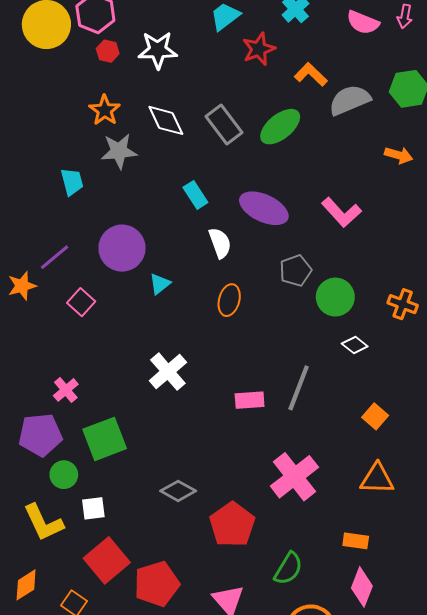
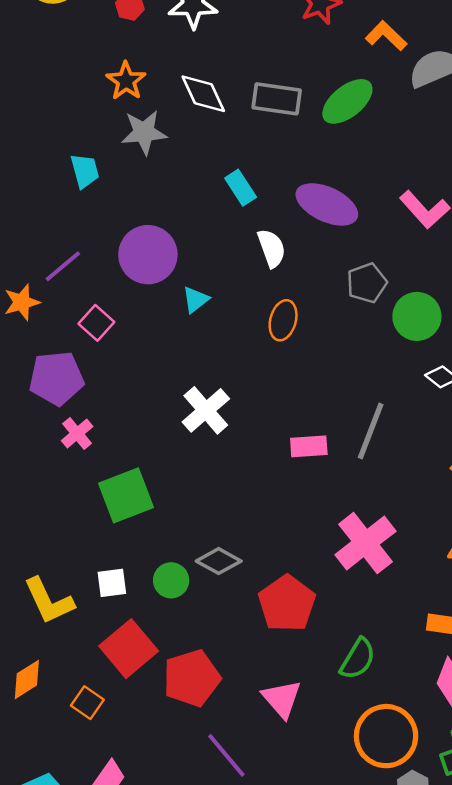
gray rectangle: (224, 125) -> (277, 99), turned -45
purple pentagon: (40, 435) -> (57, 378), moved
green circle: (64, 475) -> (171, 580), moved

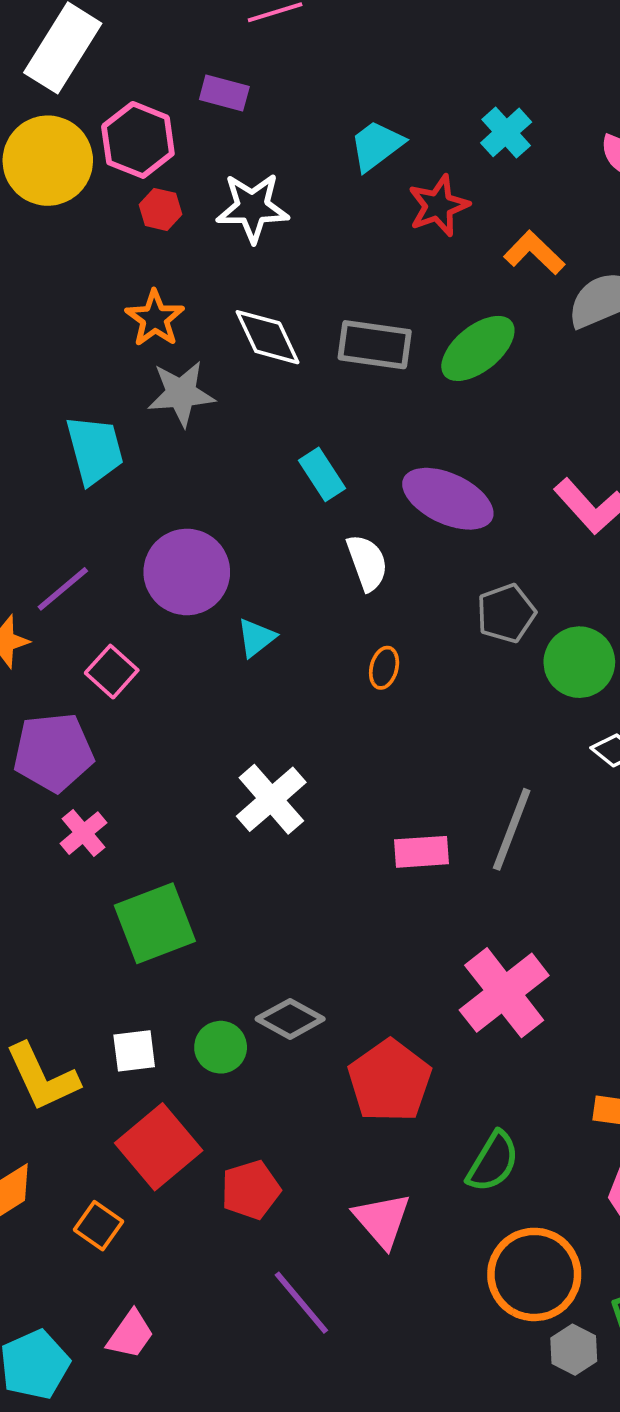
cyan trapezoid: (85, 171) -> (95, 450), size x1.4
orange ellipse: (283, 320) -> (384, 668), size x0.7
red pentagon: (192, 678) -> (251, 1190), size x0.7

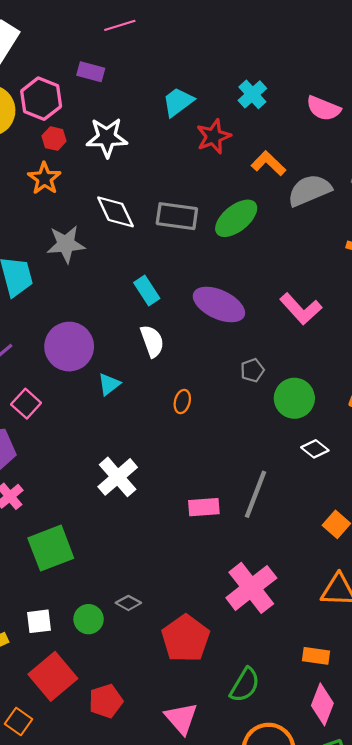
orange star: (155, 318) -> (44, 178), moved
white semicircle: (367, 563) -> (152, 341), moved
gray pentagon: (506, 613) -> (252, 370), size x0.7
gray diamond: (290, 1019) -> (128, 603), size x0.7

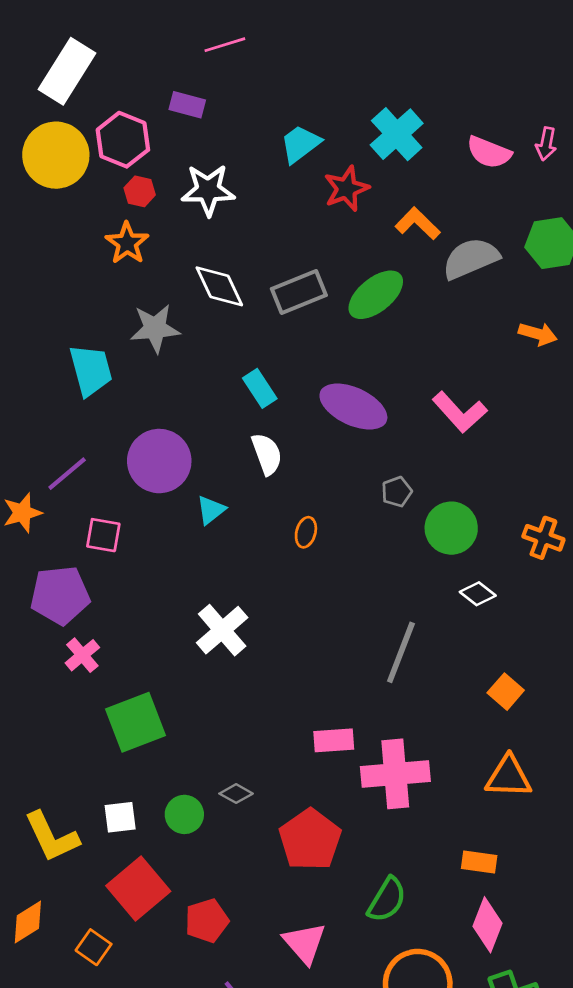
cyan cross: (252, 94) -> (397, 134), size x1.4
gray rectangle: (177, 216) -> (299, 292), turned -30
pink square: (26, 404) -> (103, 535), turned -32
pink rectangle: (204, 507) -> (334, 740), moved
pink cross: (251, 588) -> (395, 774), turned 33

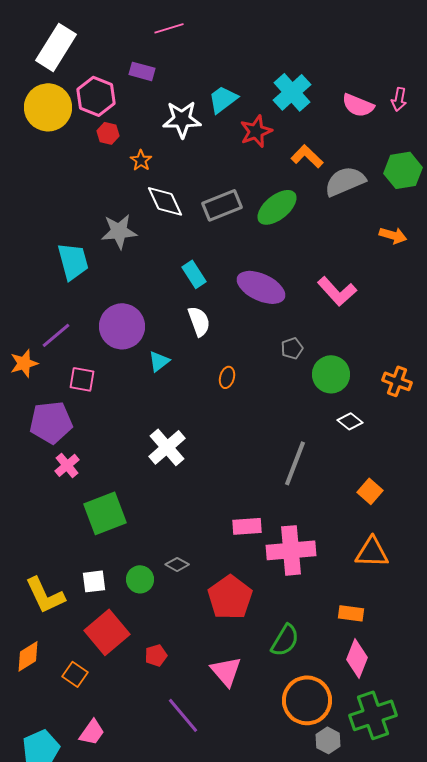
white star: (208, 190) -> (182, 119), moved
orange star: (127, 243) -> (141, 160), moved, size x0.7
red pentagon: (207, 921) -> (156, 655), size x0.7

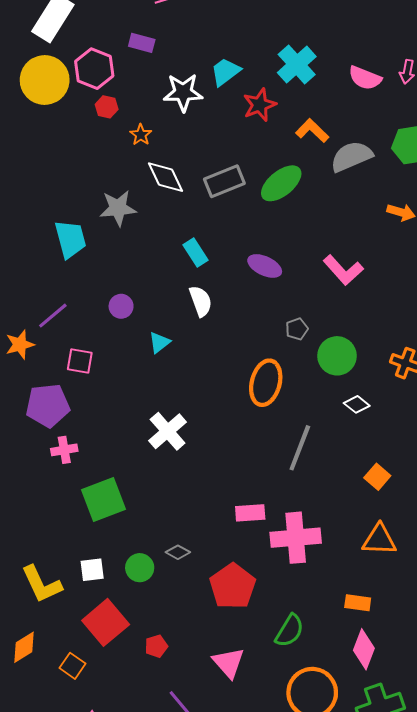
purple ellipse: (261, 287) -> (265, 266), size x0.7
purple circle: (122, 326) -> (121, 306), size x0.5
orange ellipse: (227, 377) -> (266, 383), moved, size x2.0
pink cross: (67, 465) -> (64, 450), turned 30

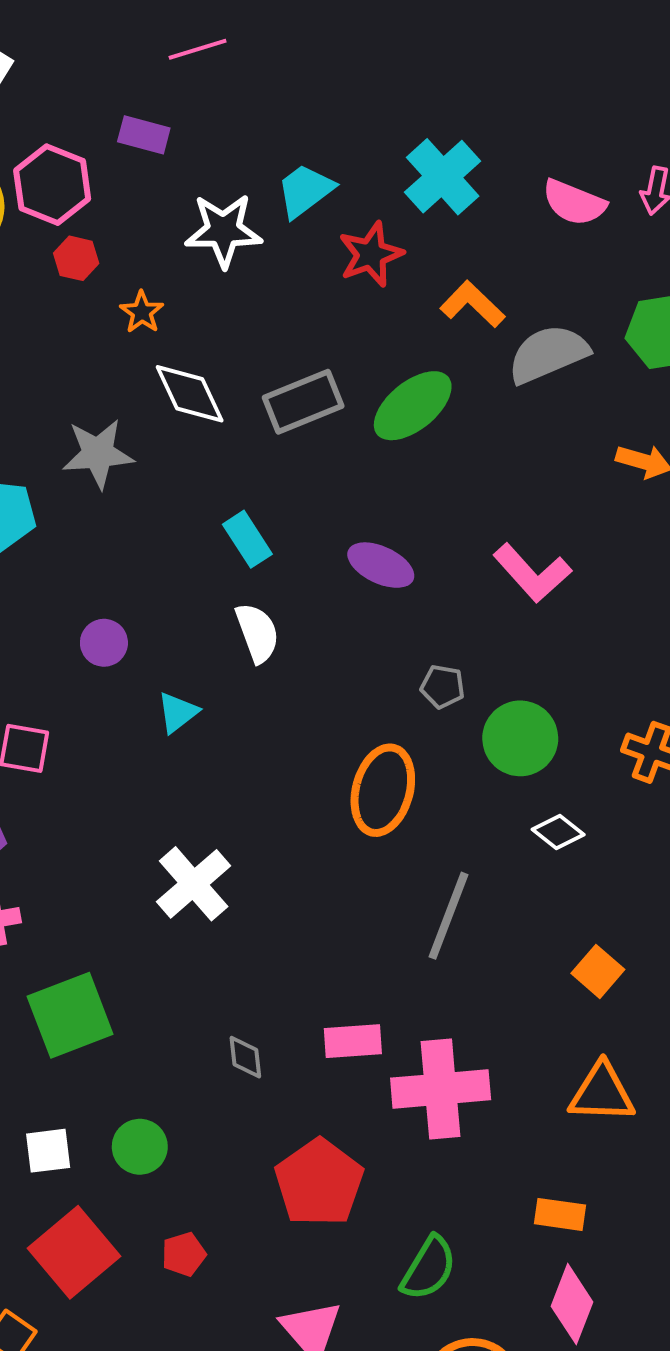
gray pentagon: (297, 329) -> (443, 687), turned 30
gray diamond: (178, 552) -> (245, 1057), moved, turned 55
red pentagon: (156, 646) -> (184, 1254), moved

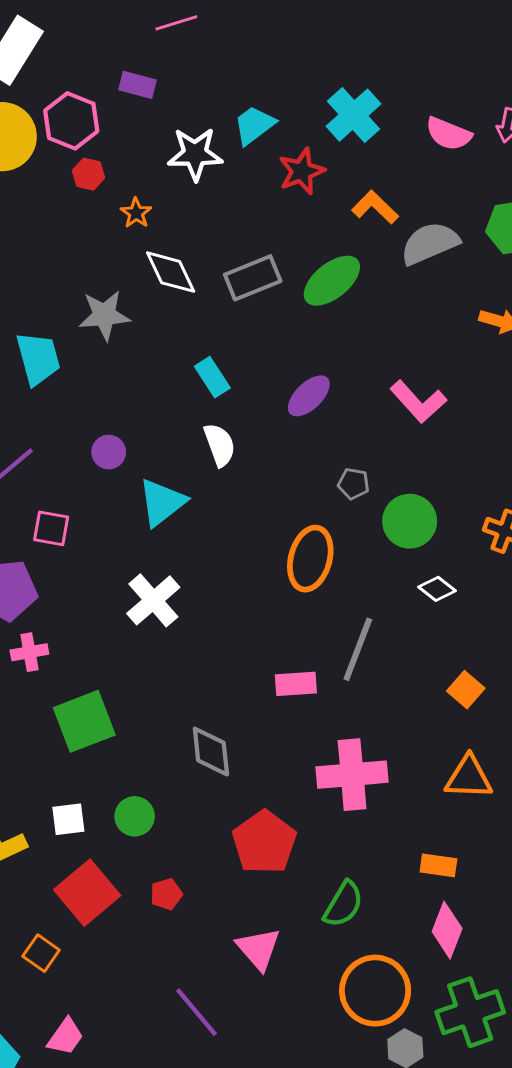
purple ellipse: (381, 565) -> (309, 396), turned -69
cyan triangle: (178, 712) -> (162, 502), size x1.6
white cross: (194, 884) -> (153, 600), moved
pink rectangle: (353, 1041) -> (296, 684), moved
gray diamond: (245, 1057) -> (211, 752), size x1.6

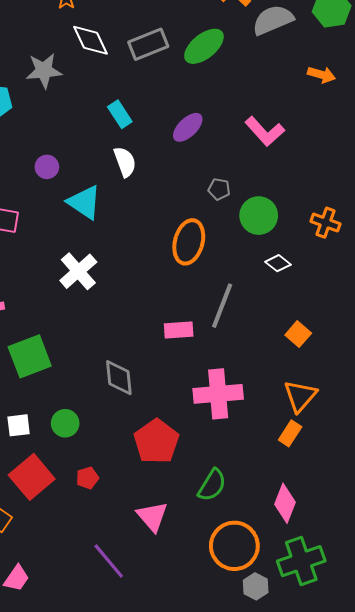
cyan triangle: (162, 502) -> (84, 202), turned -48
orange triangle: (469, 777) -> (300, 396), turned -51
orange rectangle: (438, 865) -> (290, 433), moved, turned -65

